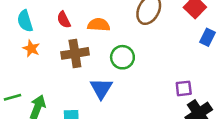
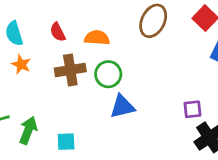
green circle: (122, 57) -> (108, 74), moved
blue triangle: (101, 88) -> (122, 107), moved, turned 45

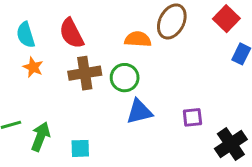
red semicircle: (58, 32) -> (71, 33), size x1.5
orange semicircle: (97, 38) -> (138, 39), moved
purple square: (192, 109) -> (192, 117), moved

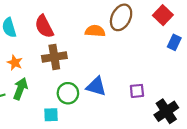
orange star: (33, 67) -> (15, 63), moved
green circle: (125, 78) -> (68, 93), moved
blue triangle: (139, 112) -> (96, 86), turned 30
green arrow: (40, 137) -> (20, 89), moved

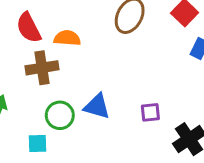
orange semicircle: (95, 31) -> (67, 38), moved

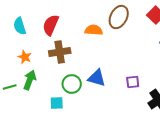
red semicircle: (29, 28) -> (51, 25), turned 50
orange semicircle: (67, 38) -> (94, 30), moved

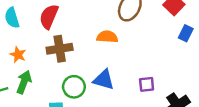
orange semicircle: (94, 30) -> (107, 37), moved

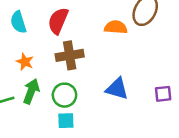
orange semicircle: (107, 37) -> (116, 27), moved
green circle: (74, 87) -> (64, 95), moved

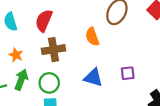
orange semicircle: (116, 27) -> (92, 37), moved, turned -114
purple square: (163, 94) -> (128, 73), moved

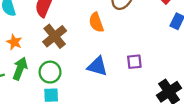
brown cross: (53, 50) -> (55, 36), turned -30

